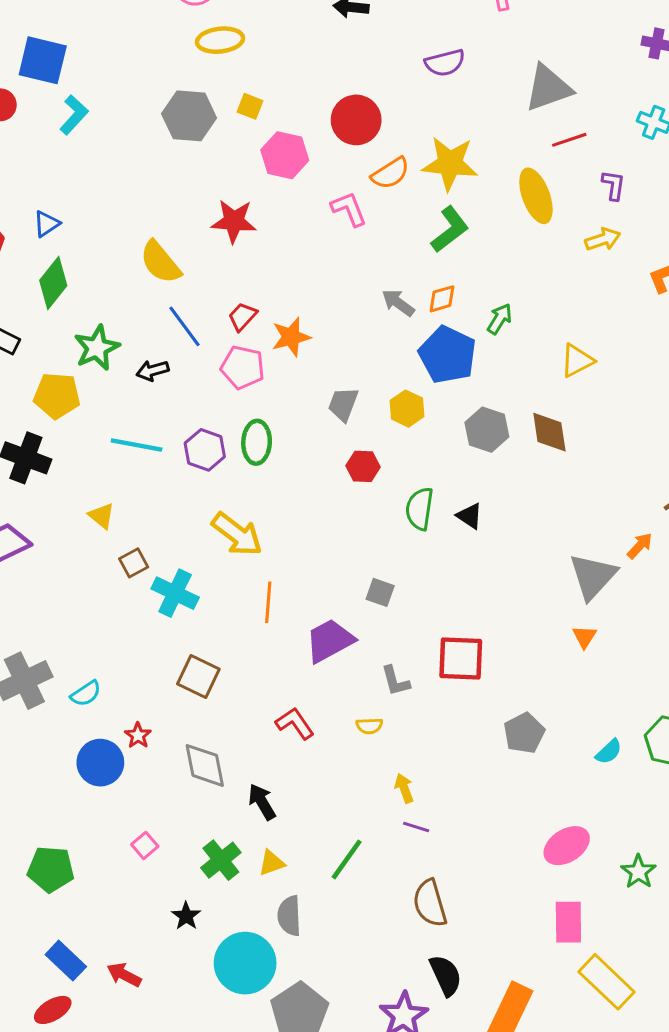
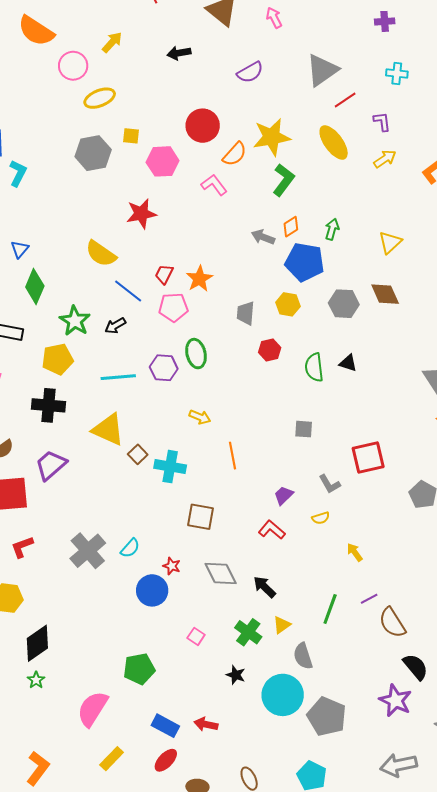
yellow triangle: (102, 516) -> (108, 429), size x1.8
yellow arrow: (237, 534) -> (200, 417), size x0.6
purple trapezoid: (330, 641) -> (284, 495), moved, size x0.6
purple line: (416, 827) -> (369, 599), moved, turned -30

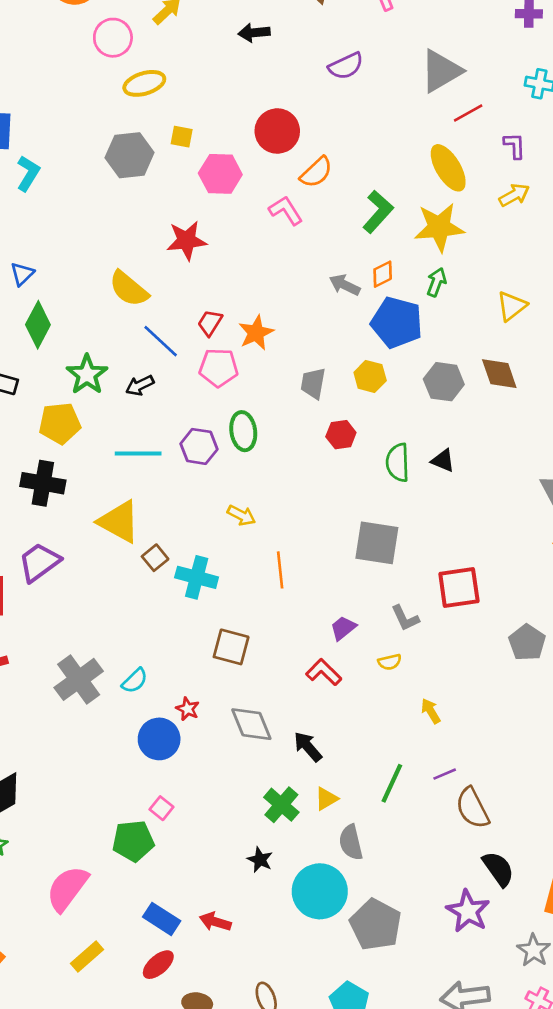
yellow star: (272, 137) -> (439, 227), moved
gray square: (304, 429) -> (377, 543), size x1.8
pink square: (196, 636) -> (161, 808), moved

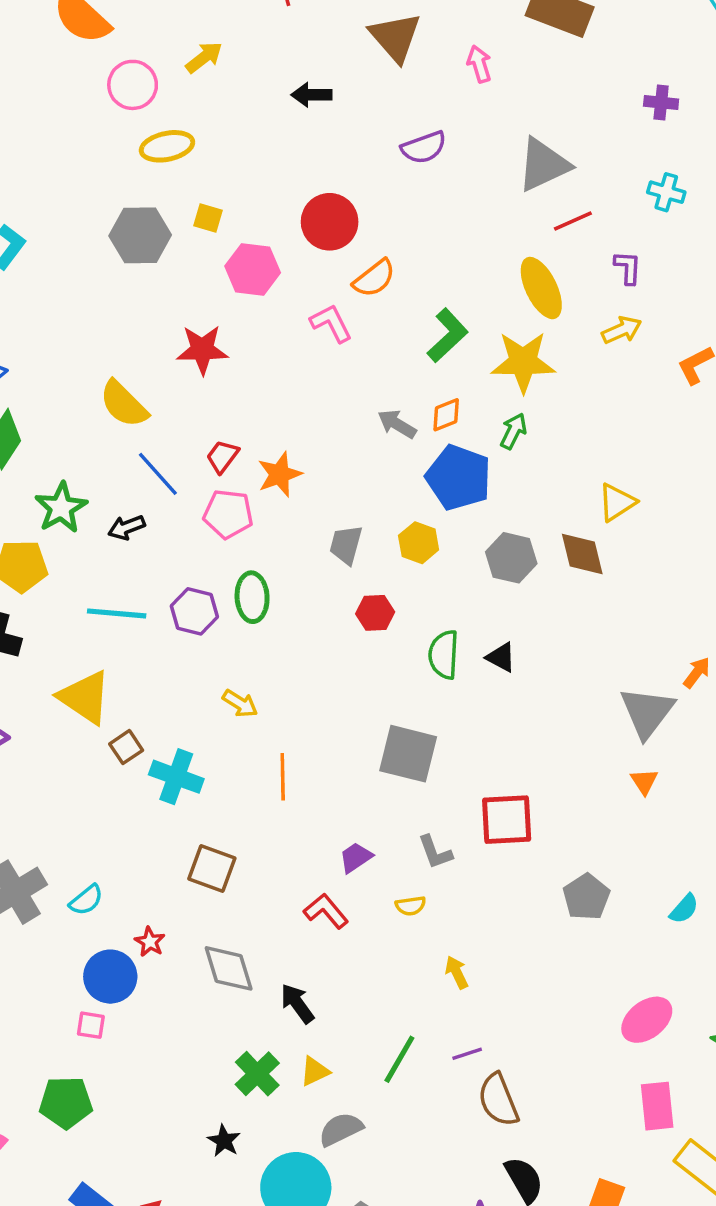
yellow triangle: (512, 306) -> (617, 502), moved
pink square: (161, 808) -> (91, 1025), moved, turned -35
gray semicircle: (351, 842) -> (341, 1129), turned 72

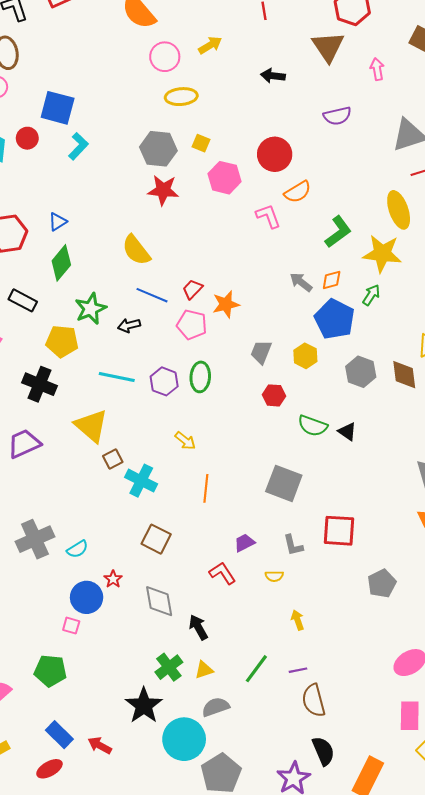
red star: (202, 350) -> (163, 190), moved
blue line: (158, 474) -> (152, 295), turned -32
green semicircle: (444, 655) -> (313, 426), turned -80
black star: (224, 1141) -> (144, 705), size x1.8

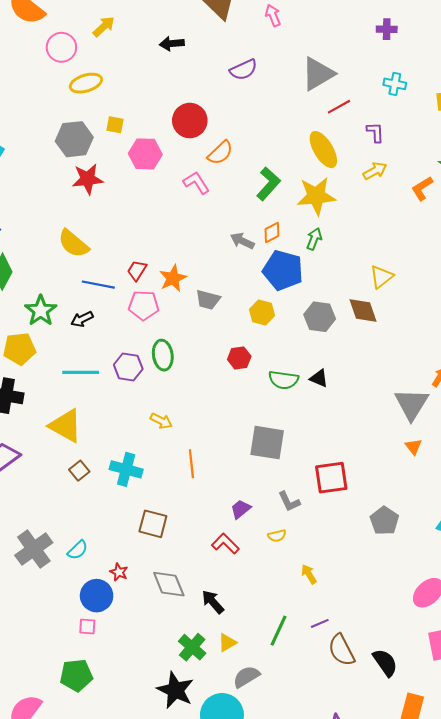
gray trapezoid: (261, 352) -> (208, 300), moved, turned -85
brown square: (113, 459) -> (79, 471), moved
black semicircle: (323, 751) -> (385, 663), moved

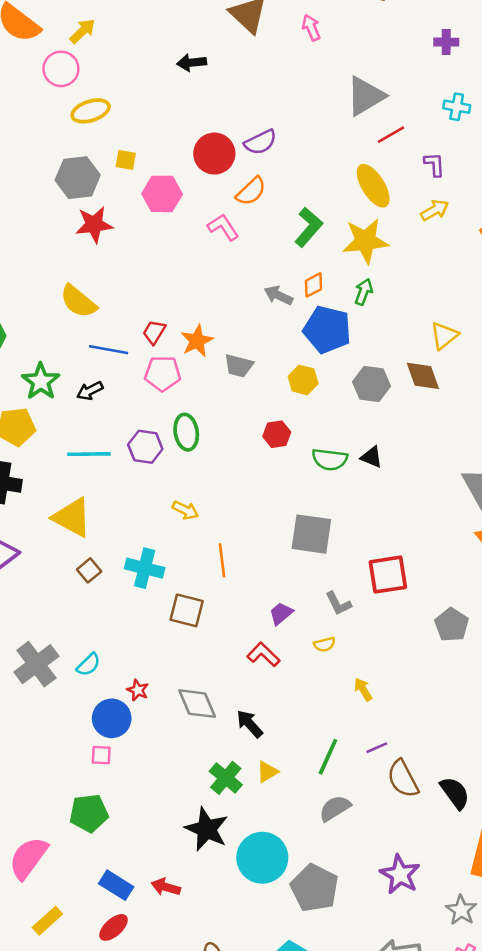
yellow arrow: (104, 27) -> (82, 31), moved
purple semicircle: (244, 70) -> (260, 142), moved
brown square: (153, 524) -> (187, 610), moved
gray semicircle: (246, 677) -> (335, 808), moved

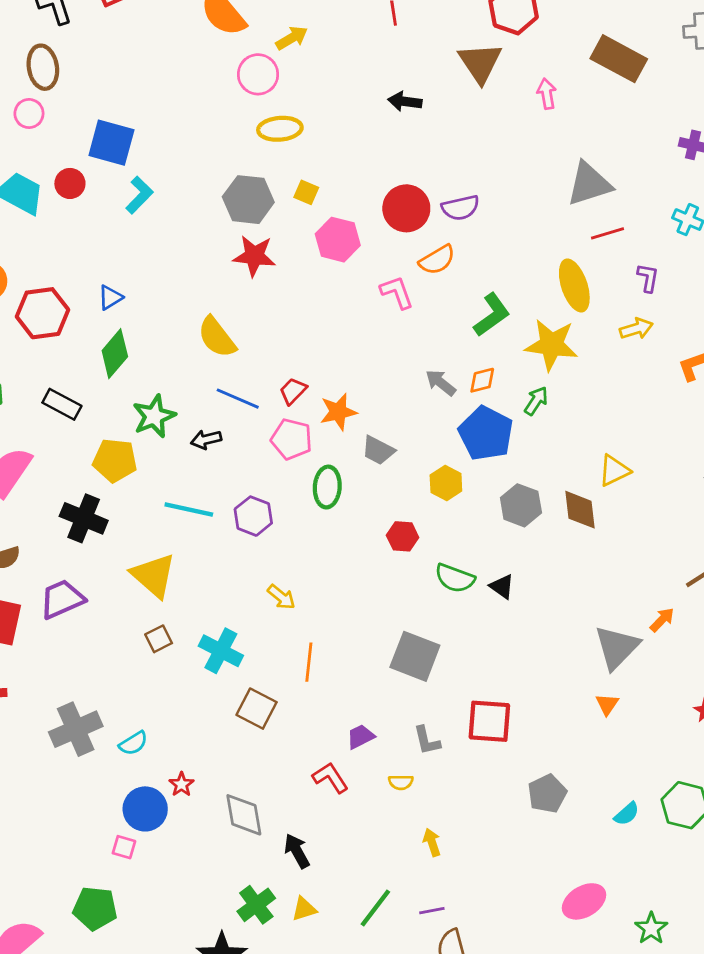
green ellipse: (186, 432) -> (327, 487), moved

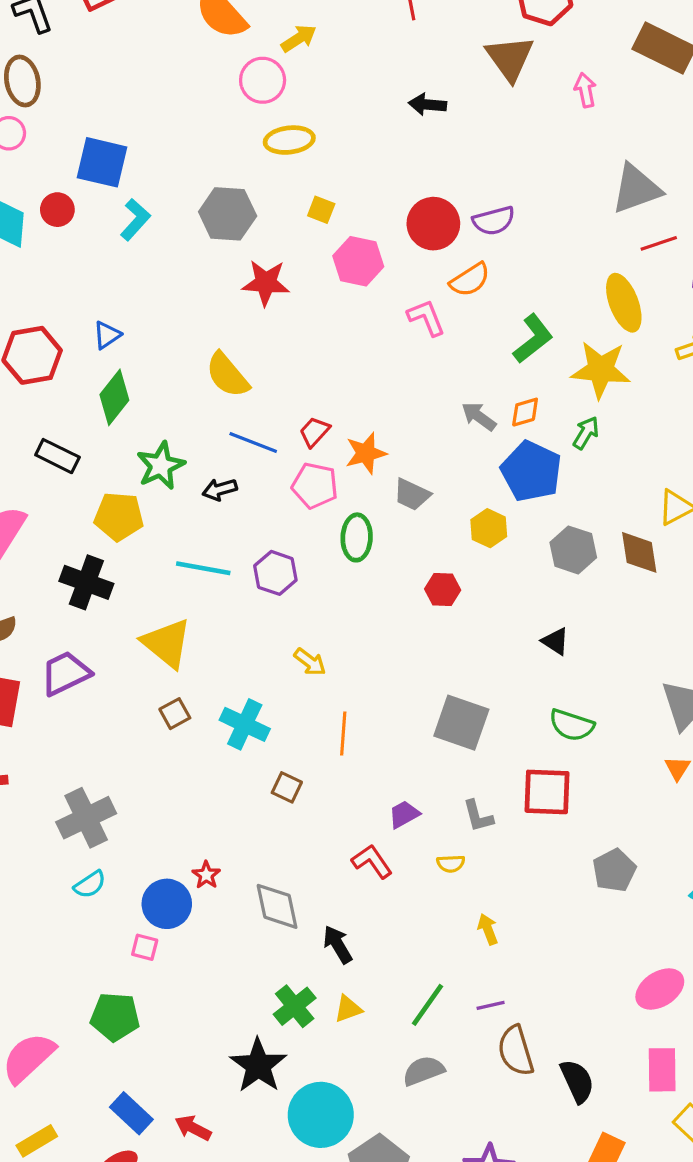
gray hexagon: (248, 200) -> (228, 214), moved
green semicircle: (455, 578) -> (572, 725), moved
brown square: (257, 709) -> (287, 787), size x0.7
cyan semicircle: (133, 743) -> (90, 884), moved

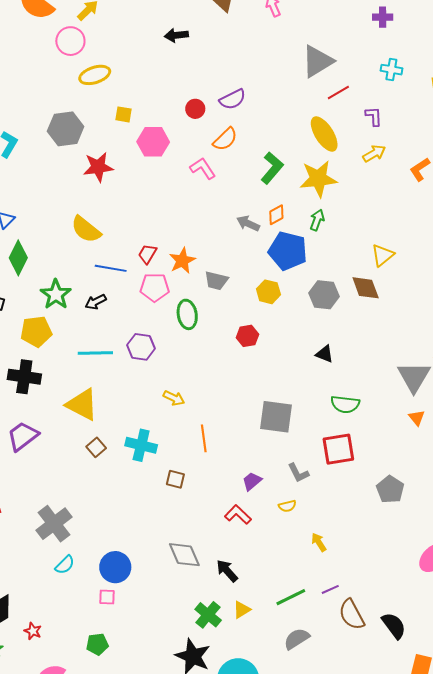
red circle: (433, 224) -> (195, 109), size x0.6
red star: (206, 875) -> (33, 631), moved
green line: (427, 1005) -> (291, 597), turned 40
green pentagon: (115, 1017) -> (97, 644), size x0.7

